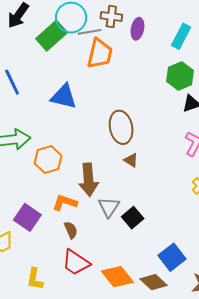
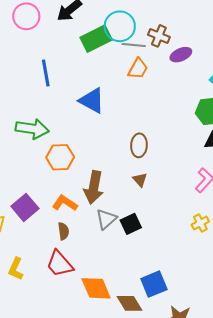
purple ellipse: (137, 29) -> (181, 55), turned 40
orange trapezoid: (100, 54) -> (138, 69), size x0.7
brown ellipse: (121, 127) -> (139, 145), size x0.7
black square: (133, 218) -> (131, 224), moved

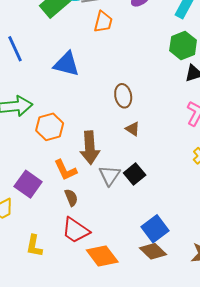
orange L-shape: (65, 203) -> (65, 170), turned -135
blue square: (154, 284) -> (155, 229), moved
orange diamond: (96, 288) -> (102, 256), moved

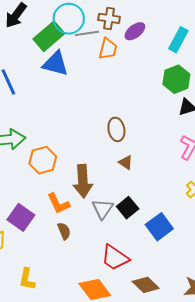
orange trapezoid: (103, 22) -> (108, 49), moved
blue triangle: (66, 64) -> (55, 64), moved
blue square: (155, 229) -> (159, 227), moved
red trapezoid: (76, 230) -> (115, 258), moved

